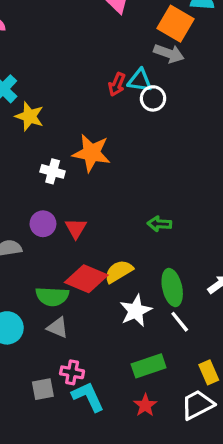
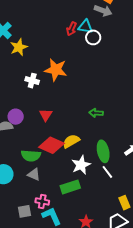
yellow star: (29, 116) -> (19, 47), turned 30
purple circle: (43, 224) -> (16, 117), moved
green rectangle: (149, 366) -> (70, 187), moved

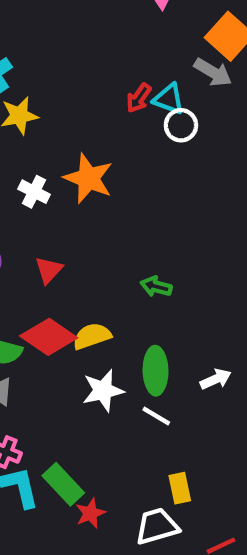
white line: (107, 172) -> (156, 416), turned -32
green rectangle: (70, 187) -> (63, 484), moved, turned 54

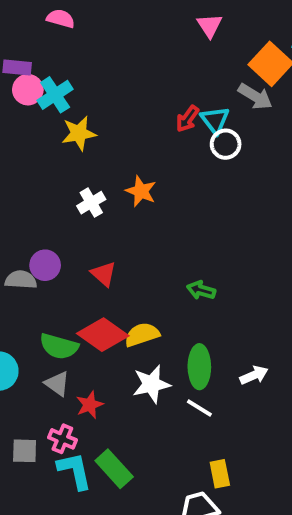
cyan triangle: (169, 99) -> (215, 120), turned 32
orange star: (88, 178) -> (141, 191), size x0.7
white cross: (34, 192) -> (91, 203), turned 32
red triangle: (49, 270) -> (104, 274), turned -32
red star: (90, 513) -> (90, 405), moved

